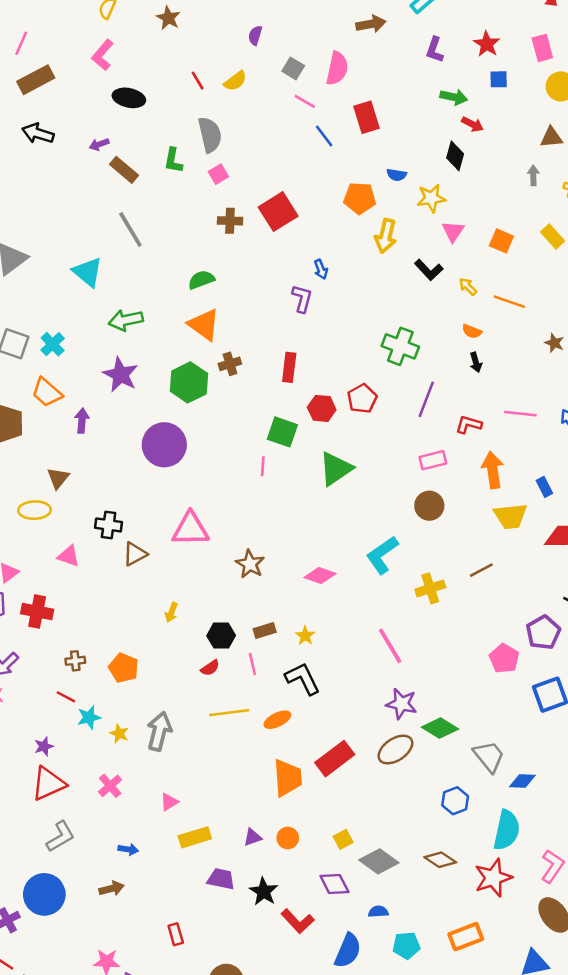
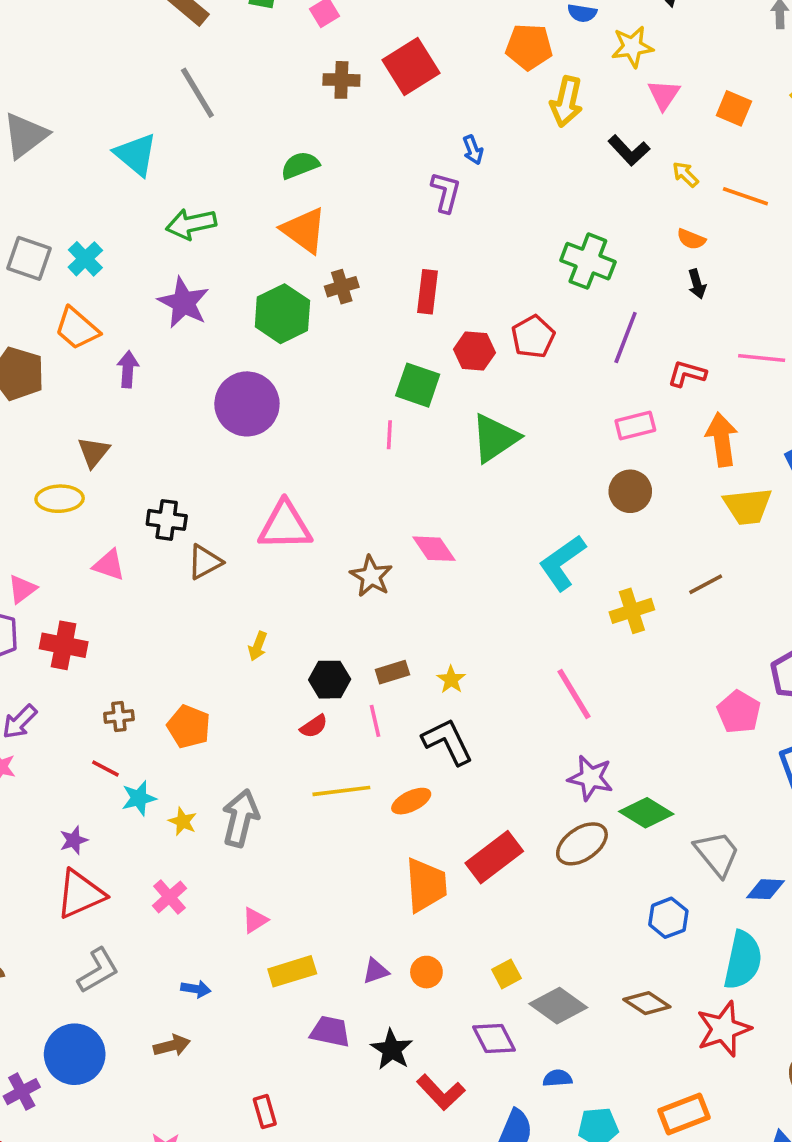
pink diamond: (320, 575) -> (434, 549), moved, turned 36

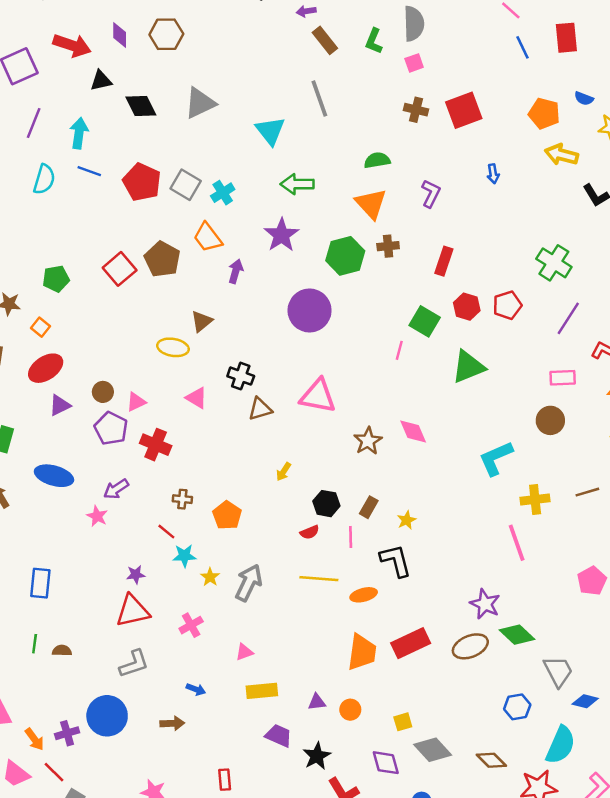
yellow arrow: (566, 102) -> (562, 155), turned 80
purple L-shape: (446, 192) -> (431, 193), moved
brown rectangle: (392, 672) -> (369, 507), turned -55
pink line: (574, 694) -> (517, 543), moved

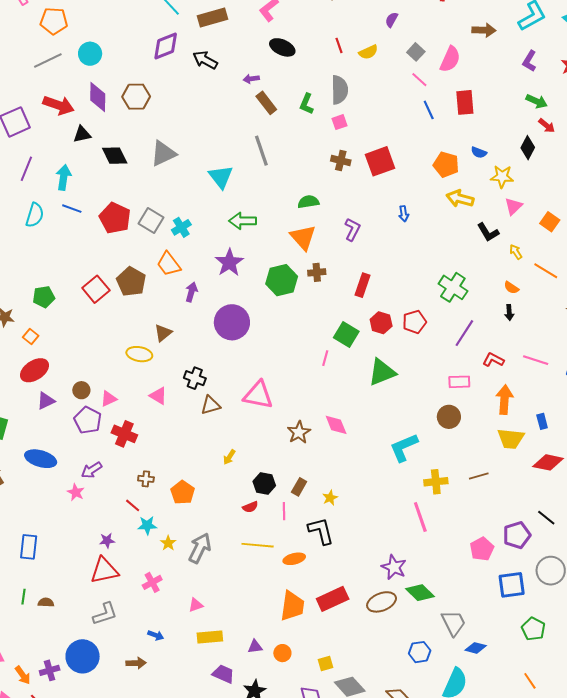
purple diamond: (120, 35) -> (98, 97), size x1.4
purple circle: (310, 310) -> (232, 322), moved

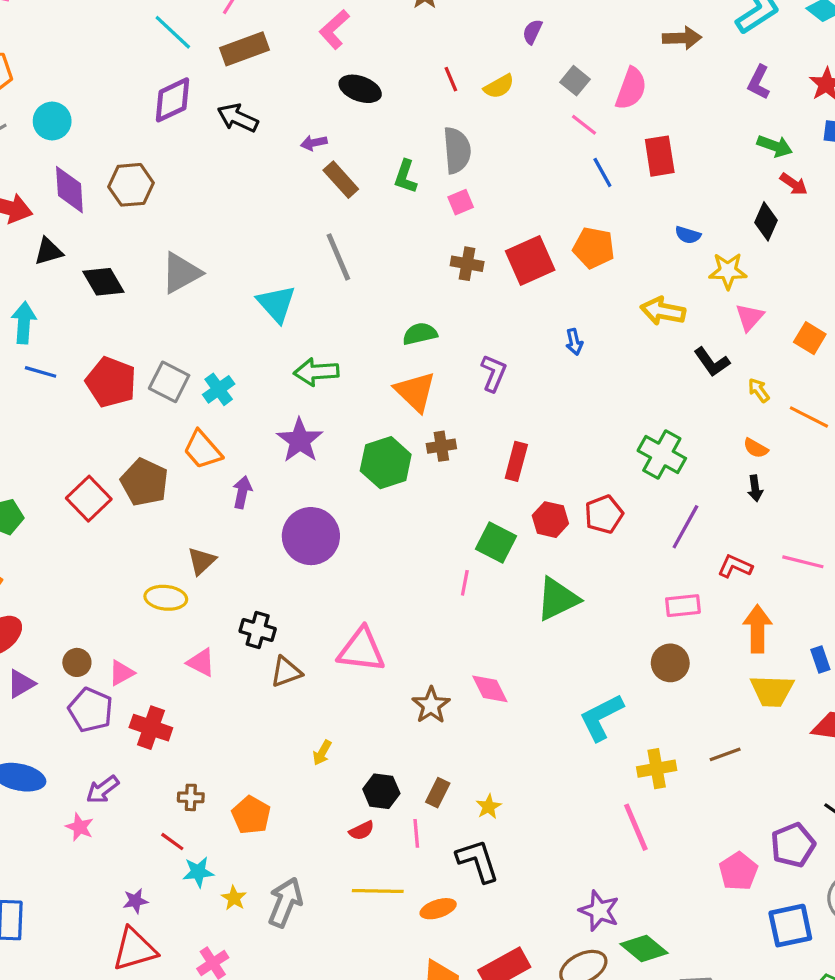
orange pentagon: (446, 165) -> (594, 248), moved

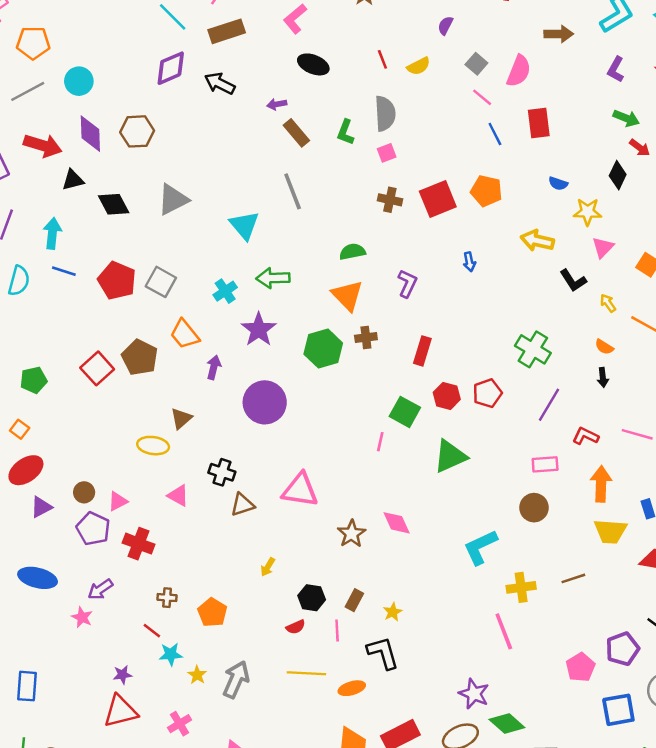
cyan cross: (219, 389) -> (225, 291), moved

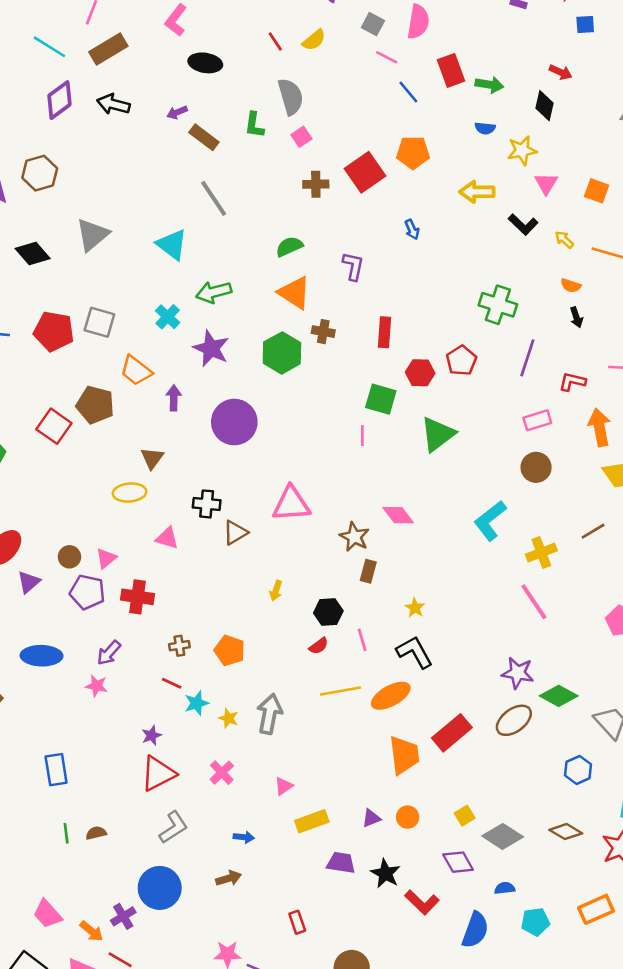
green arrow: (626, 118) -> (489, 85), moved
brown cross: (366, 337) -> (323, 332), turned 30
brown rectangle: (354, 600) -> (368, 571), moved
orange ellipse: (352, 688) -> (391, 696), size x1.4

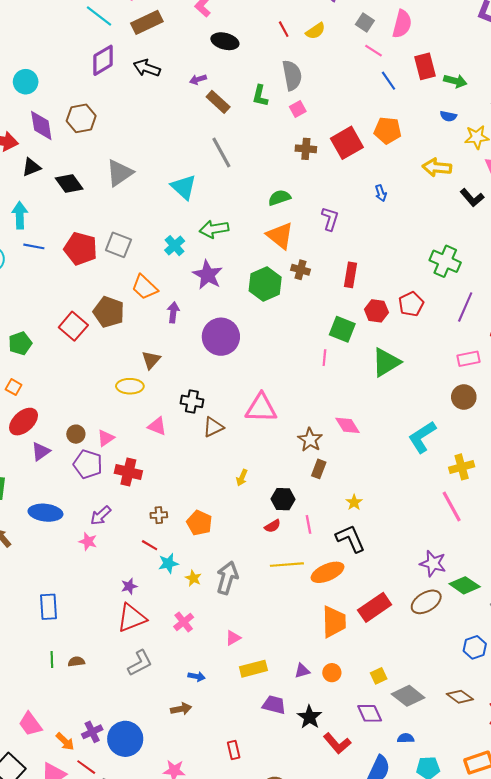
blue circle: (160, 888) -> (125, 739), moved

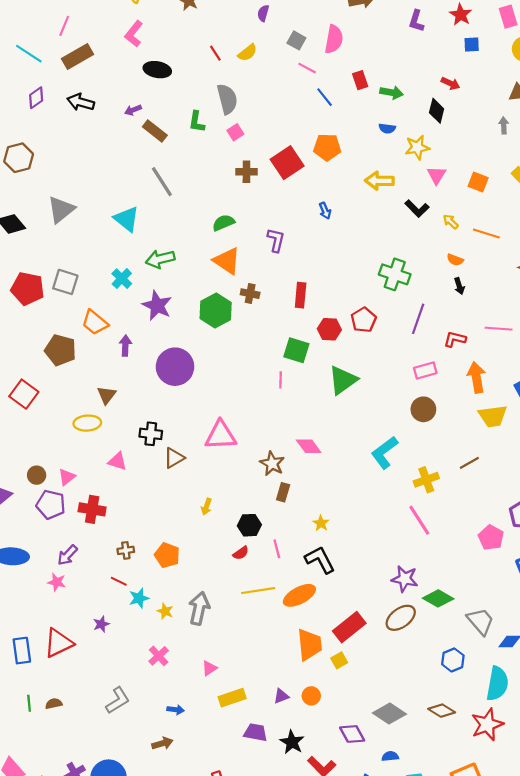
purple diamond: (103, 60) -> (36, 98), size x0.7
red rectangle: (425, 66) -> (360, 80), size x0.7
red square: (73, 326) -> (24, 394), moved
red triangle: (132, 618) -> (58, 643), moved
yellow square: (379, 676) -> (339, 660), moved

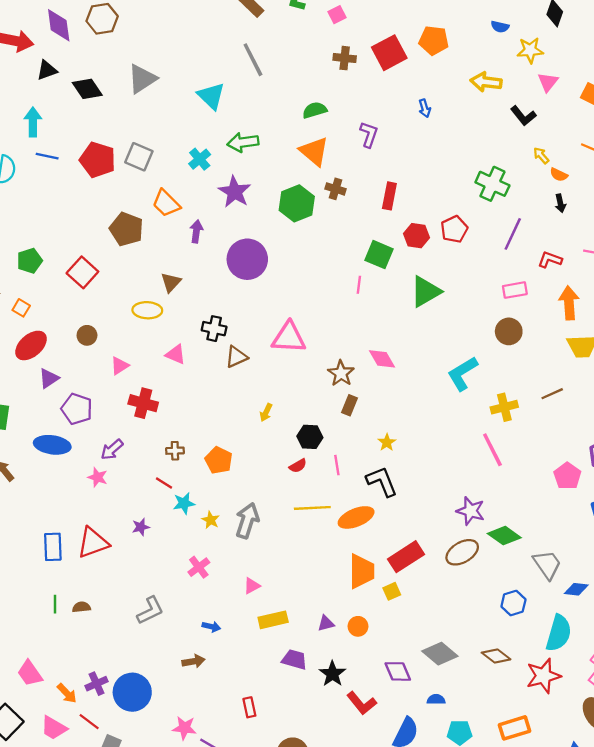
yellow arrow: (451, 222) -> (541, 155), moved
brown circle: (37, 475) -> (87, 335), moved
purple pentagon: (51, 505) -> (77, 409), moved

